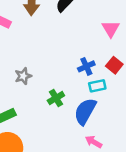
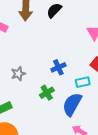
blue cross: (86, 66) -> (58, 67), moved

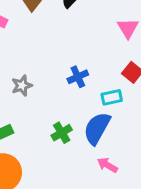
green cross: (47, 93) -> (62, 133), moved

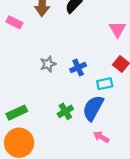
gray star: (22, 86) -> (48, 64), moved

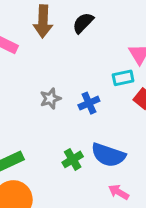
cyan rectangle: (105, 84) -> (123, 78), moved
blue semicircle: (93, 108) -> (108, 155), turned -100

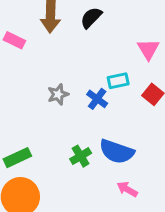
cyan rectangle: (123, 78) -> (118, 81), moved
blue cross: (89, 103) -> (97, 99), turned -30

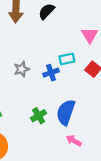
blue cross: (97, 99) -> (51, 73), turned 35
blue semicircle: (117, 152) -> (66, 112), turned 90

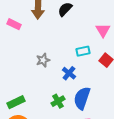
blue cross: (51, 73) -> (69, 73), moved, turned -32

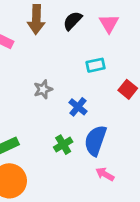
pink triangle: (103, 30) -> (109, 23), moved
cyan rectangle: (83, 51) -> (95, 65), moved

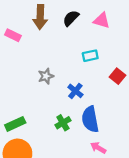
pink triangle: (109, 23) -> (102, 20), turned -42
blue semicircle: (95, 141) -> (90, 119), turned -30

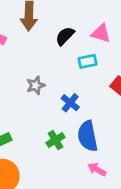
black semicircle: (71, 18) -> (65, 36), moved
pink triangle: (102, 20) -> (101, 33), moved

